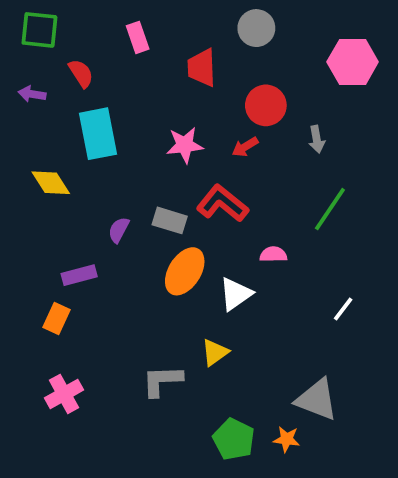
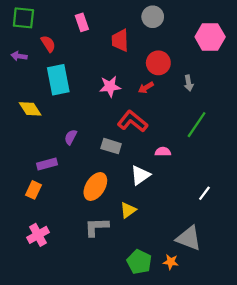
gray rectangle: (170, 220) -> (111, 146), moved
orange ellipse: (185, 271) -> (95, 187), moved
white line: (343, 309) -> (204, 193), moved

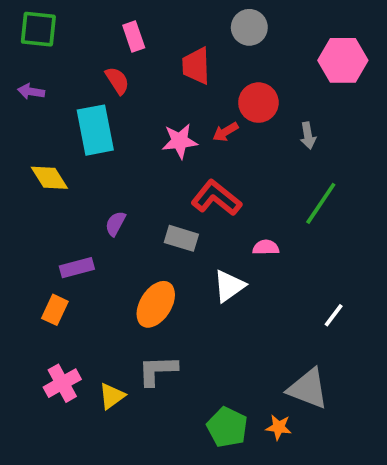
red semicircle: (48, 44) -> (117, 81), moved
red arrow: (146, 88) -> (225, 132), moved
yellow triangle: (128, 210) -> (112, 396), moved

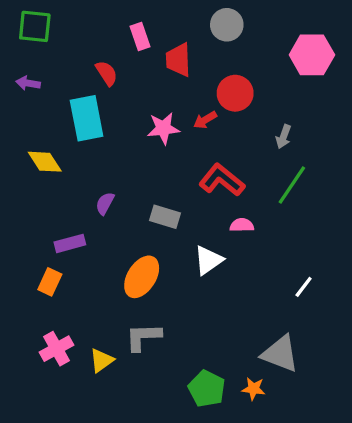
pink rectangle: (134, 37) -> (140, 36), moved
gray arrow: (308, 136) -> (284, 137), moved, turned 30
red L-shape: (216, 198) -> (222, 180), moved

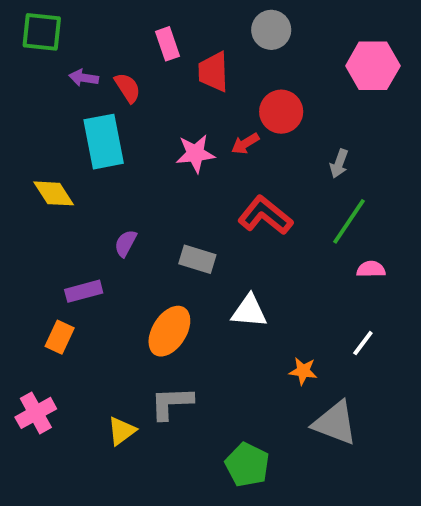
purple arrow: (28, 83) -> (84, 78), moved
pink semicircle: (242, 225) -> (371, 269), moved
white triangle: (208, 260) -> (249, 311), turned 40
pink cross: (56, 349) -> (36, 413), moved
orange star: (253, 389) -> (303, 371), moved

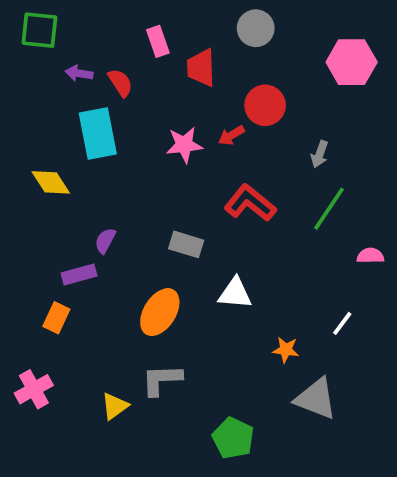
purple semicircle: (126, 243) -> (105, 241), moved
pink semicircle: (371, 269) -> (370, 256), moved

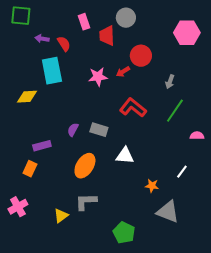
gray circle: (256, 28) -> (126, 18), moved
yellow diamond: (51, 182) -> (27, 97), turned -60
purple semicircle: (105, 241) -> (73, 130), moved

